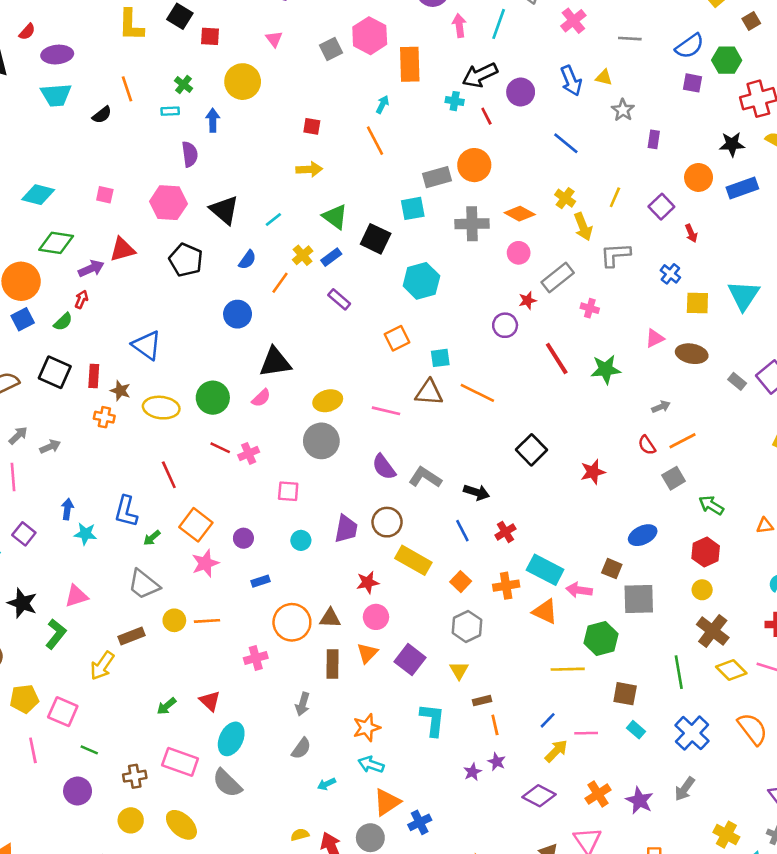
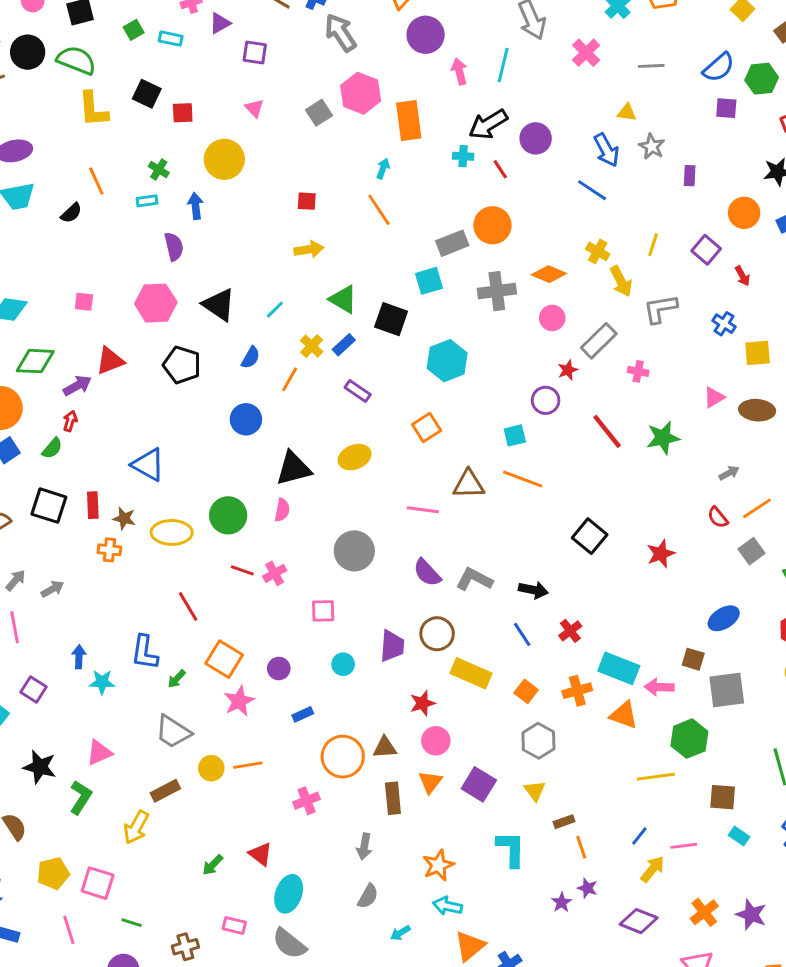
blue arrow: (571, 81) -> (606, 150), moved
cyan square: (440, 358) -> (515, 435), moved
pink semicircle: (261, 398) -> (282, 510), turned -30
yellow ellipse: (328, 401) -> (355, 457), moved
pink rectangle: (180, 762) -> (234, 925), size x0.6

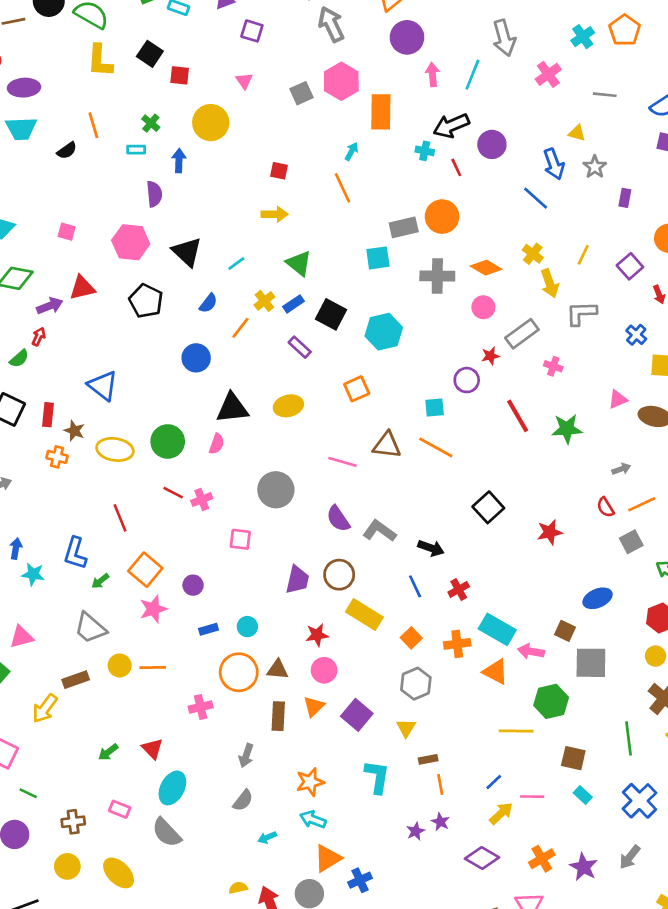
black square: (391, 319) -> (331, 314), moved
cyan circle: (343, 664) -> (247, 627), moved

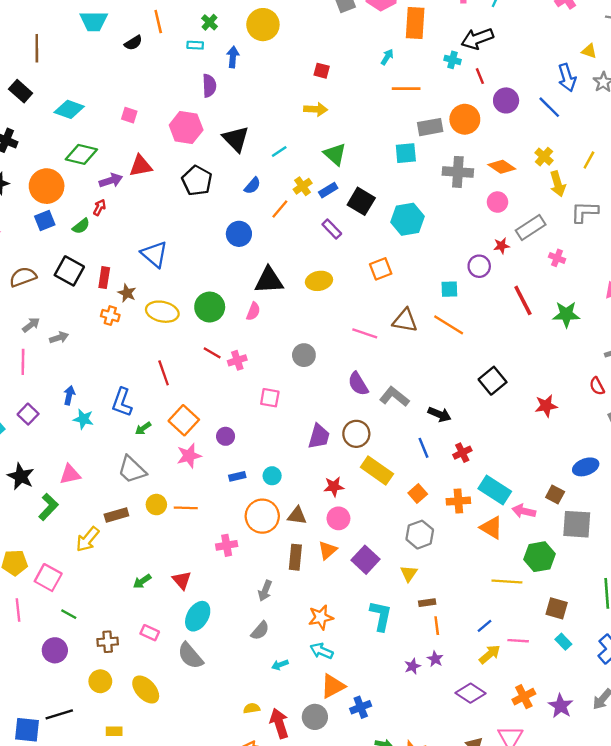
purple circle: (492, 144) -> (506, 100), moved
orange line: (342, 188) -> (406, 89), moved, turned -68
gray circle: (276, 490) -> (304, 355), size x0.7

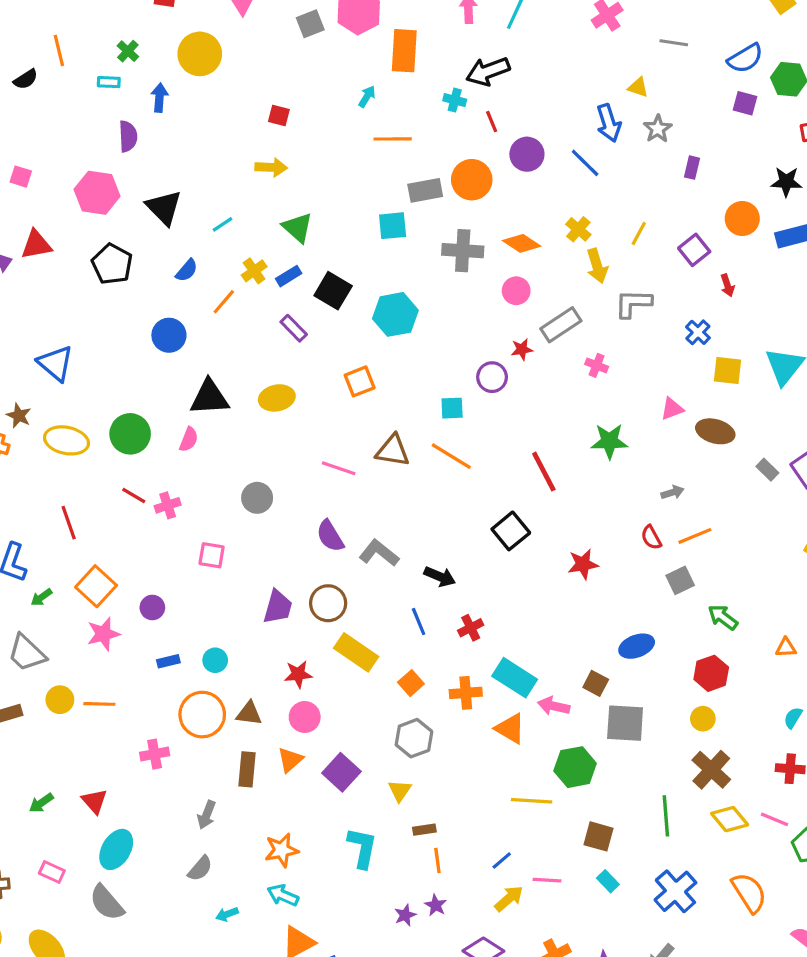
red line: (523, 300) -> (544, 472), moved

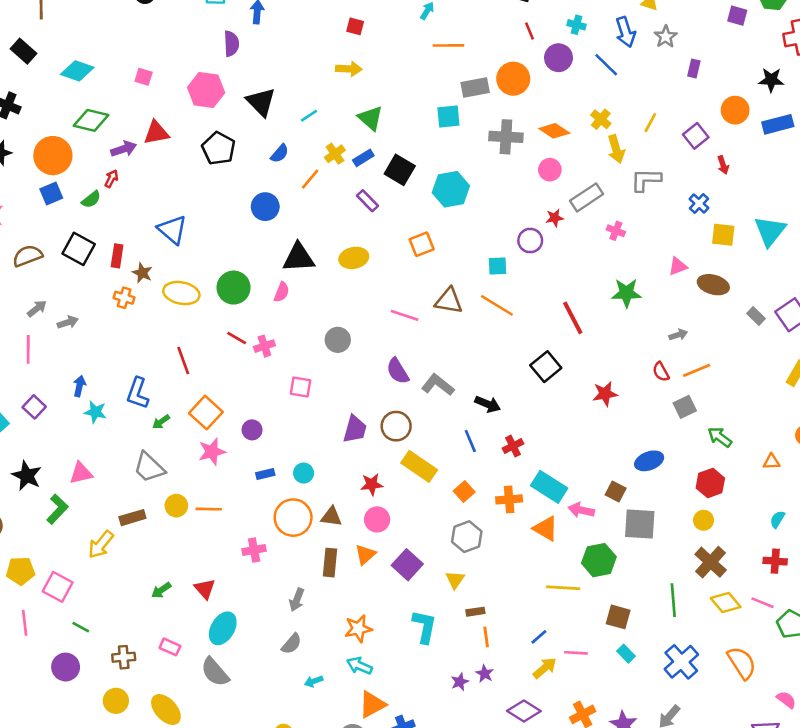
cyan cross: (455, 100) -> (577, 25), moved

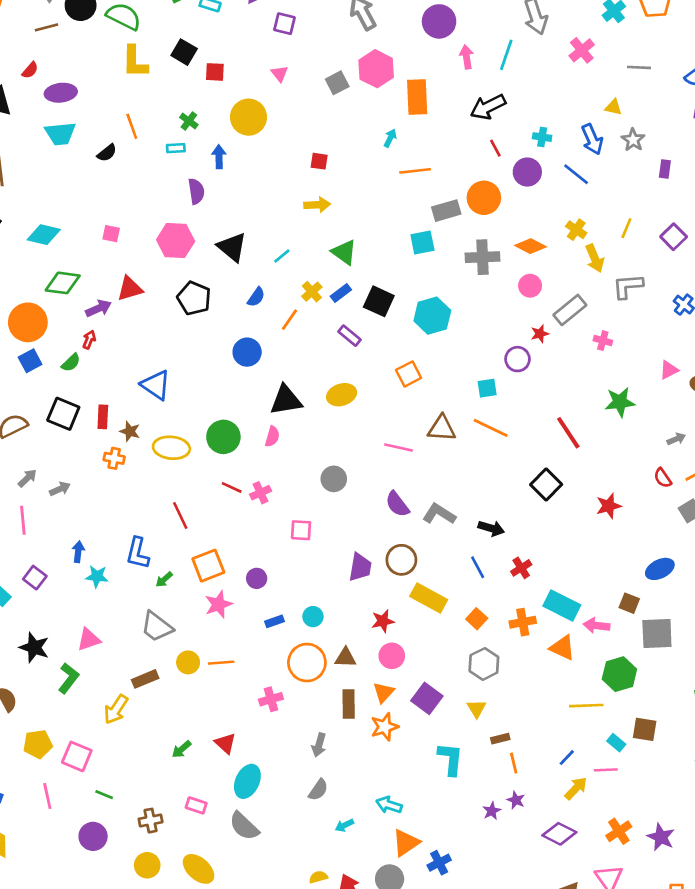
orange square: (206, 413) -> (208, 566), turned 32
orange star: (358, 629) -> (385, 727), moved
cyan rectangle: (626, 654) -> (616, 743), moved

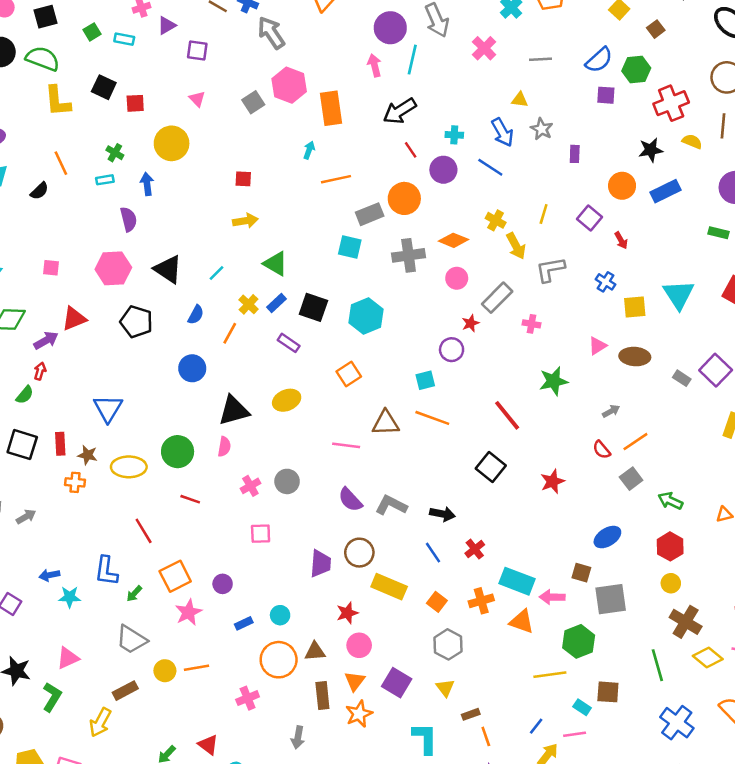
purple circle: (439, 21) -> (390, 28), moved
cyan square: (422, 243) -> (350, 247), turned 30
blue triangle: (156, 385) -> (108, 408), turned 32
pink cross: (260, 493) -> (250, 486), moved
blue arrow: (78, 552) -> (49, 575), turned -102

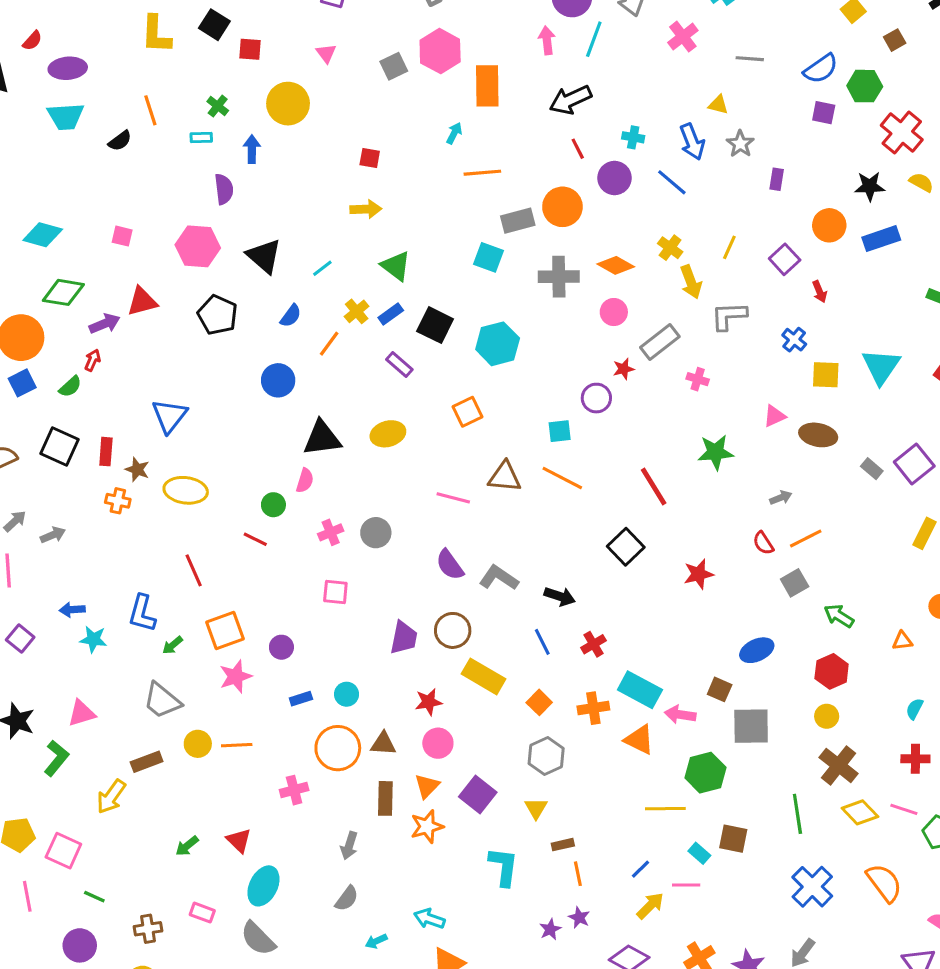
red cross: (671, 103) -> (902, 133), turned -36
green circle: (178, 452) -> (273, 505), moved, size x0.6

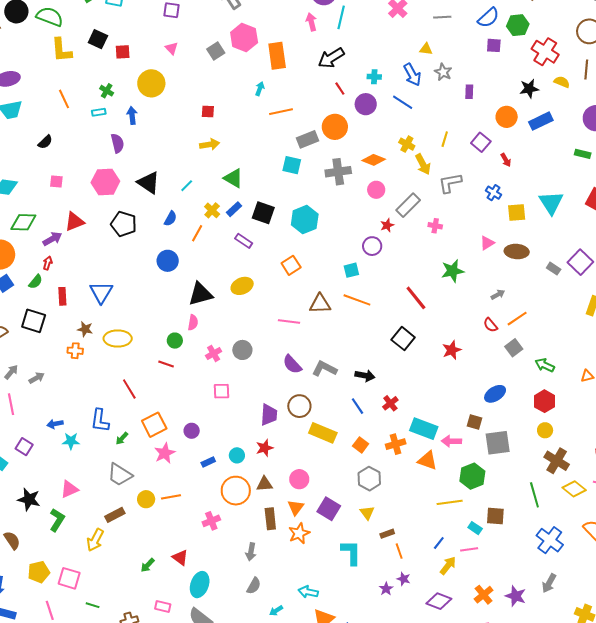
black semicircle: (120, 141) -> (45, 142), moved
red rectangle: (106, 452) -> (62, 296), moved
red star: (429, 702) -> (265, 448), moved

